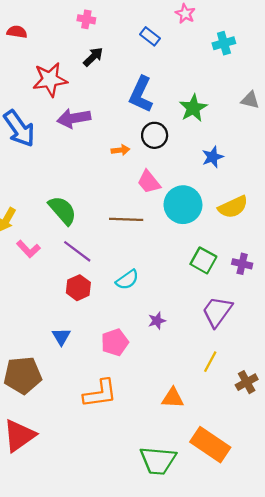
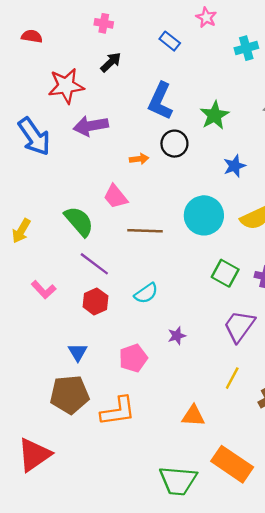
pink trapezoid: (149, 182) -> (116, 197), moved
pink L-shape: (28, 249) -> (44, 290), moved
brown pentagon: (23, 375) -> (70, 395), moved

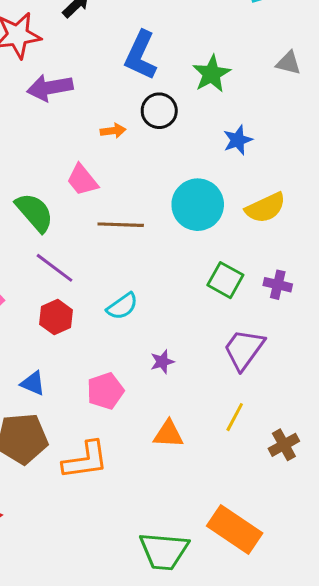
blue triangle: (78, 352) -> (33, 383), turned -36
orange triangle: (193, 416) -> (168, 434), moved

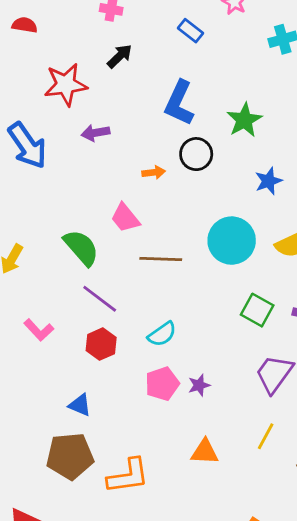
purple arrow: (50, 88) -> (95, 133), size x0.7
pink pentagon: (105, 391) -> (162, 384), moved

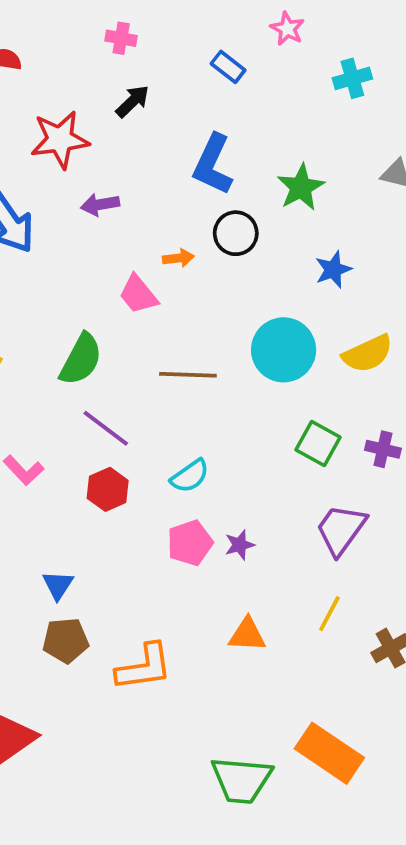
pink trapezoid: (125, 218) -> (138, 294), moved
green semicircle: (81, 248) -> (81, 359), turned 69
blue triangle: (80, 405) -> (58, 585), moved, turned 40
brown pentagon: (70, 456) -> (66, 640), size x0.7

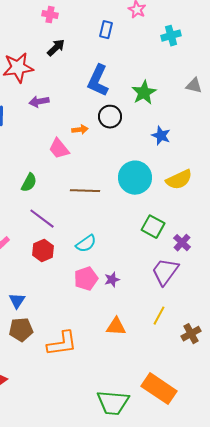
blue rectangle: (228, 67) -> (106, 30), turned 66
blue star: (333, 270) -> (161, 136), turned -30
green semicircle: (81, 359) -> (29, 183), size x0.7
purple cross: (383, 449) -> (182, 243), moved, turned 30

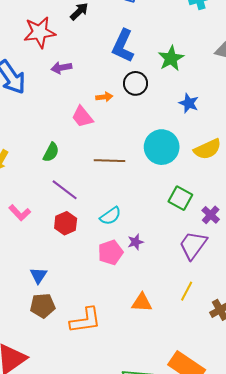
purple star: (112, 280) -> (136, 242), moved

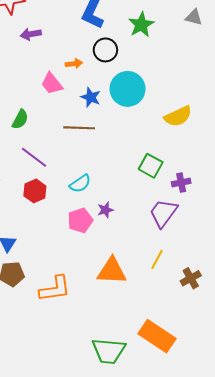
blue star: (189, 103) -> (91, 97), moved
cyan circle: (162, 147) -> (128, 89), moved
purple cross: (211, 215) -> (181, 183), turned 36
orange triangle: (142, 303) -> (112, 271), size x1.4

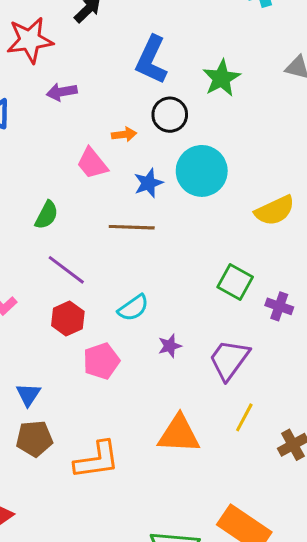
blue star: (91, 97) -> (148, 183), turned 30
purple cross: (181, 183) -> (279, 306), turned 30
purple trapezoid: (163, 213) -> (229, 360), moved
pink pentagon: (80, 220) -> (101, 361), moved

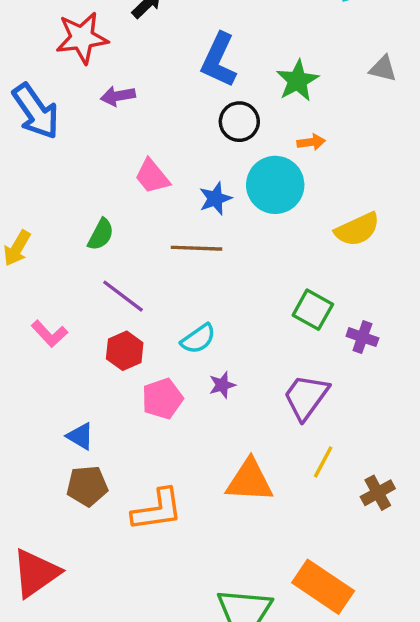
orange arrow: (124, 134) -> (311, 142), moved
purple star: (170, 346) -> (222, 385), moved
blue triangle: (28, 395) -> (80, 436), turned -32

